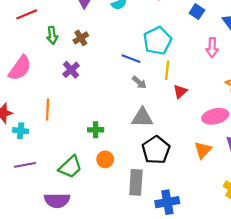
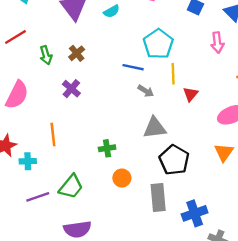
green trapezoid: (70, 167) -> (71, 187), moved

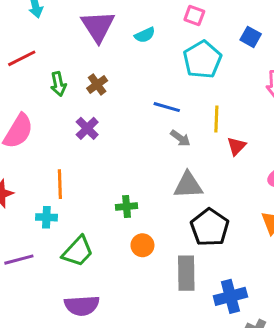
cyan pentagon: (158, 44) -> (202, 60), moved
cyan cross: (28, 161) -> (46, 217), moved
purple line: (38, 197) -> (19, 260), moved

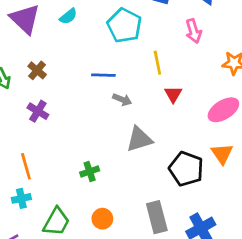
yellow line: (216, 119) -> (157, 63), moved
black pentagon: (210, 227) -> (186, 169), moved
orange circle: (142, 245) -> (102, 219), moved

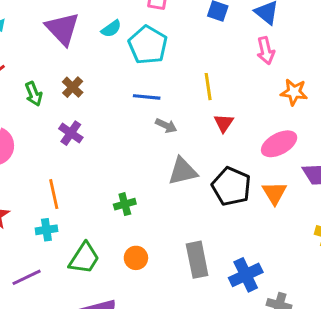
cyan pentagon: (124, 25) -> (148, 45), moved
pink arrow: (194, 31) -> (266, 51), moved
black pentagon: (186, 169) -> (231, 186), moved

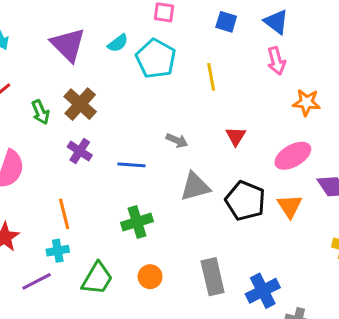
brown cross: (73, 87) -> (80, 104), size x1.5
yellow line: (208, 87) -> (211, 77), moved
blue line: (147, 97) -> (131, 165), moved
green cross: (125, 204) -> (137, 222), size x1.4
purple line: (27, 277) -> (37, 281), moved

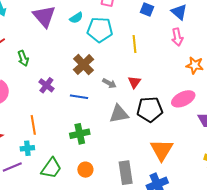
cyan pentagon: (156, 59) -> (100, 30), turned -30
brown cross: (80, 104) -> (83, 65), moved
red triangle: (236, 136) -> (134, 82), moved
black pentagon: (245, 201) -> (150, 109), moved, turned -30
orange triangle: (290, 206) -> (162, 150), moved, size x1.4

